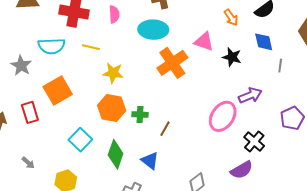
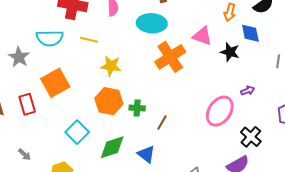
orange arrow: (231, 17) -> (230, 12), turned 48
blue diamond: (264, 42) -> (250, 33), moved
purple arrow: (250, 95) -> (248, 91), size x0.6
green diamond: (116, 154) -> (112, 147), turned 52

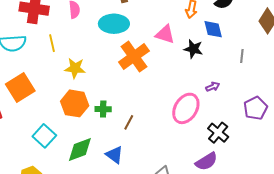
yellow line: (89, 40) -> (52, 43), turned 66

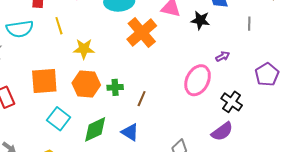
orange square: (20, 87) -> (44, 81), moved, turned 32

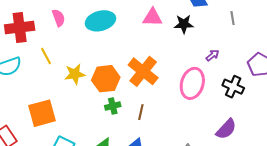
orange cross: (142, 33) -> (143, 71), moved
orange hexagon: (86, 84) -> (106, 79), moved
black cross: (232, 102) -> (233, 87), moved

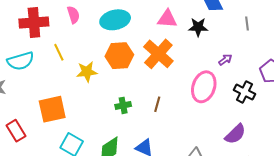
orange cross: (143, 71) -> (158, 54), moved
orange hexagon: (106, 79) -> (119, 56), moved
brown line: (141, 112) -> (157, 104), moved

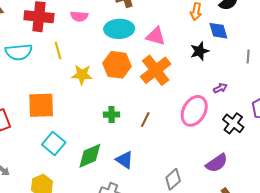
pink semicircle: (73, 15) -> (79, 16), turned 102
pink triangle: (167, 19) -> (156, 36), moved
black star: (198, 27) -> (200, 51), turned -30

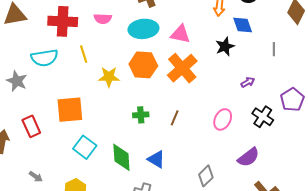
pink ellipse: (194, 111) -> (223, 119), moved, size x0.7
green diamond: (90, 156) -> (121, 157), turned -68

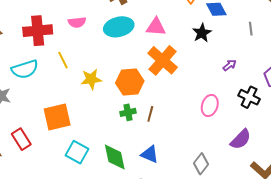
orange hexagon: (143, 65) -> (130, 82), moved
brown line: (175, 118) -> (150, 114), moved

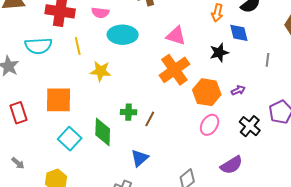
cyan ellipse: (119, 27) -> (123, 35), moved
orange hexagon: (130, 82) -> (207, 92), moved
blue triangle: (150, 154) -> (140, 158), turned 42
green diamond: (115, 157) -> (103, 132), moved

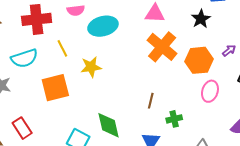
orange square: (59, 100) -> (55, 88), moved
green cross: (129, 112) -> (174, 119), moved

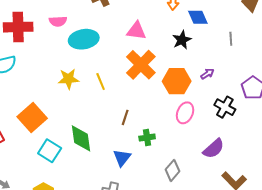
yellow line: (62, 48) -> (101, 81), moved
orange square: (55, 88) -> (32, 118), moved, turned -32

